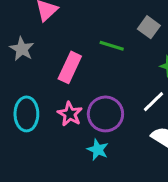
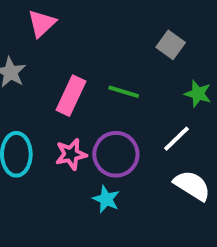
green line: (112, 46) -> (124, 92), moved
pink star: (70, 114) -> (71, 154), turned 30

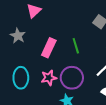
green line: (124, 92) -> (76, 46), turned 56

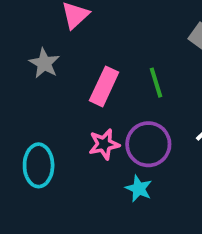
cyan ellipse: (21, 78) -> (39, 165), moved

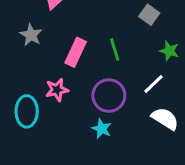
pink star: (104, 144) -> (57, 90), moved

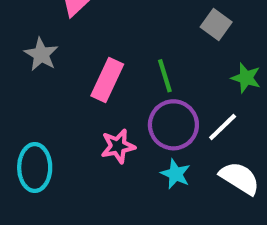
pink star: (57, 90) -> (118, 146), moved
purple circle: (109, 96) -> (173, 125), moved
cyan star: (102, 129) -> (176, 174), moved

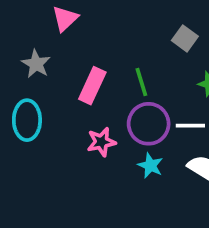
white line: (223, 127) -> (190, 126), turned 44
cyan ellipse: (35, 167) -> (27, 120), moved

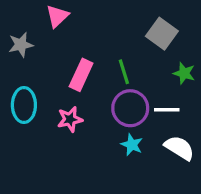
gray square: (185, 38) -> (162, 34), size x1.4
gray star: (36, 64) -> (21, 45), moved, turned 30
pink star: (101, 142) -> (70, 119), moved

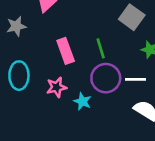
pink rectangle: (81, 75) -> (66, 51), turned -45
cyan star: (132, 145) -> (82, 101), moved

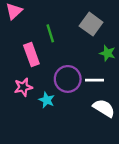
green line: (101, 48) -> (50, 33), moved

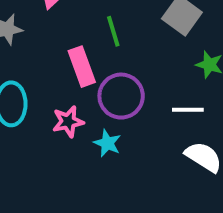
purple circle: (68, 79) -> (121, 96), moved

